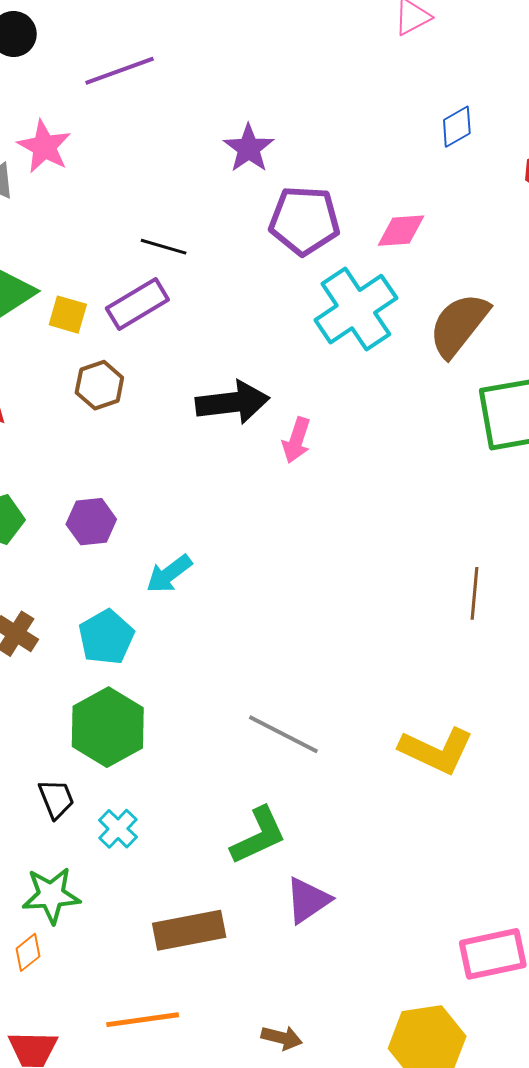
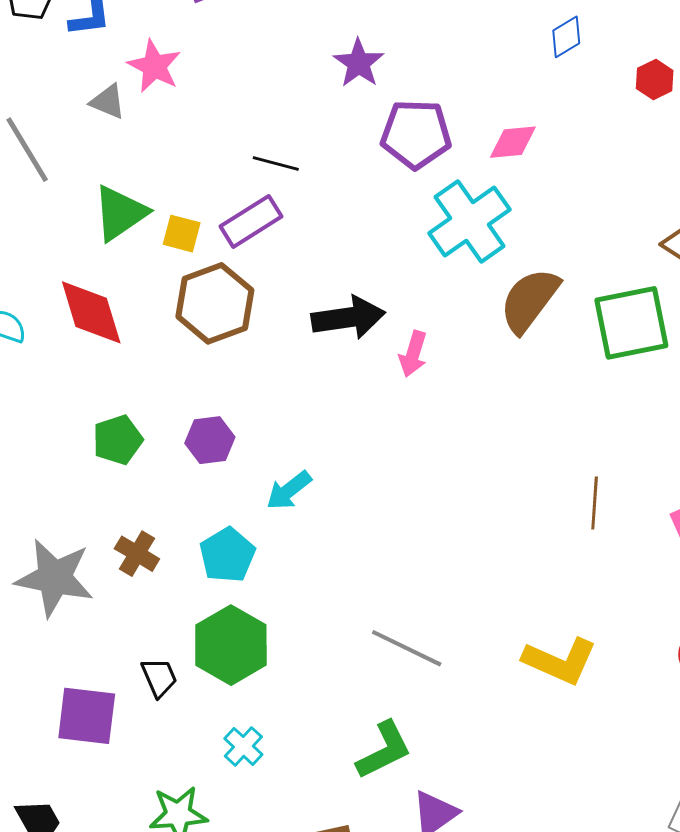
brown semicircle: (459, 325) -> (529, 300), moved
brown hexagon: (99, 385) -> (215, 303), size x1.6
black trapezoid: (56, 799) -> (159, 677), moved

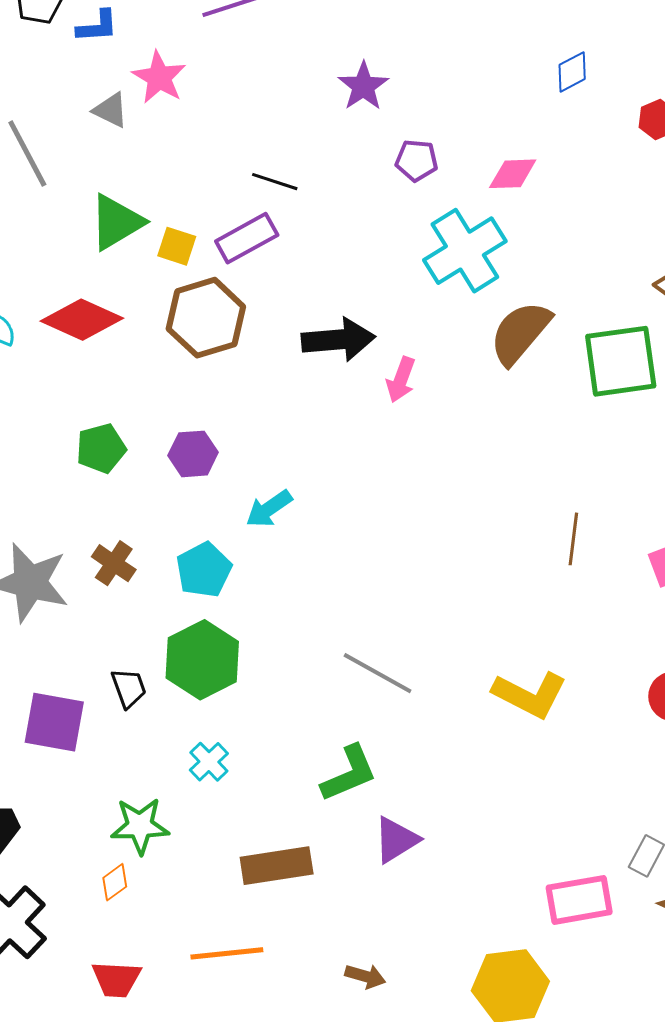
purple pentagon: (416, 134) -> (416, 160), size x0.6
red diamond: (91, 312) -> (82, 320), turned -52

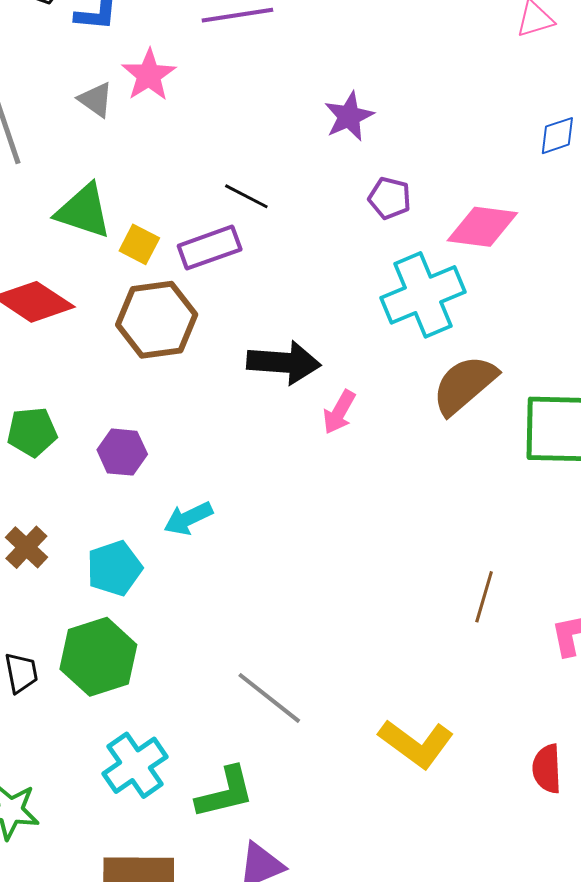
pink diamond: (513, 174) -> (482, 227), size x1.4
green triangle: (116, 222) -> (84, 211), turned 40
cyan cross: (209, 762) -> (135, 765), moved, size x1.6

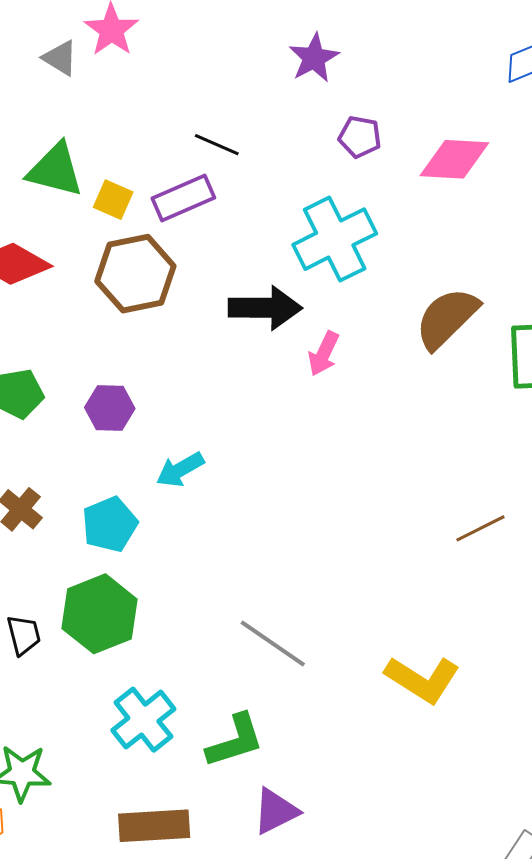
cyan cross: (423, 295) -> (335, 239), moved
brown line: (484, 597) -> (480, 528), turned 51

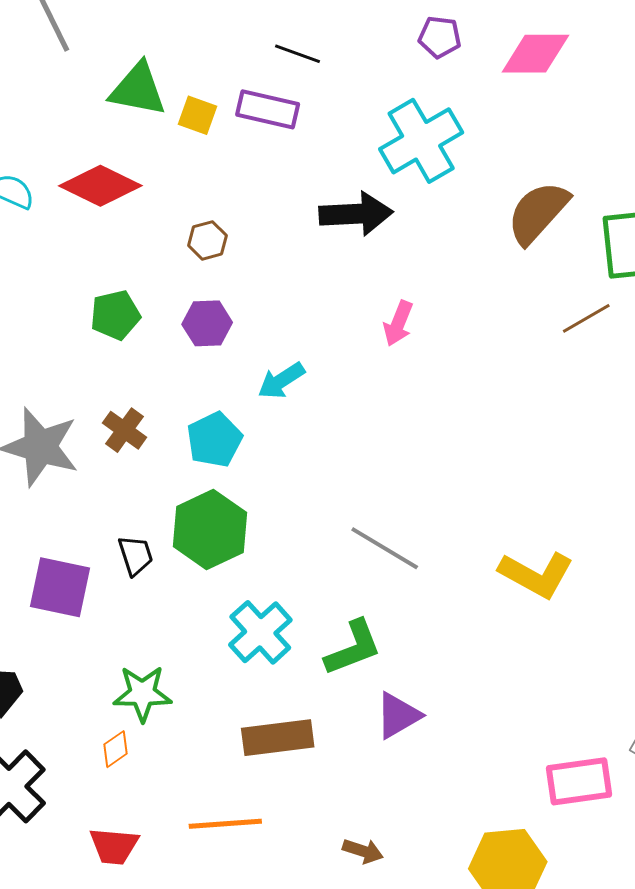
purple rectangle: (183, 198) -> (268, 109), turned 40
brown hexagon: (135, 274) -> (207, 240), moved, size x0.5
pink arrow: (324, 354) -> (398, 323), moved
brown line: (480, 528) -> (586, 318), moved

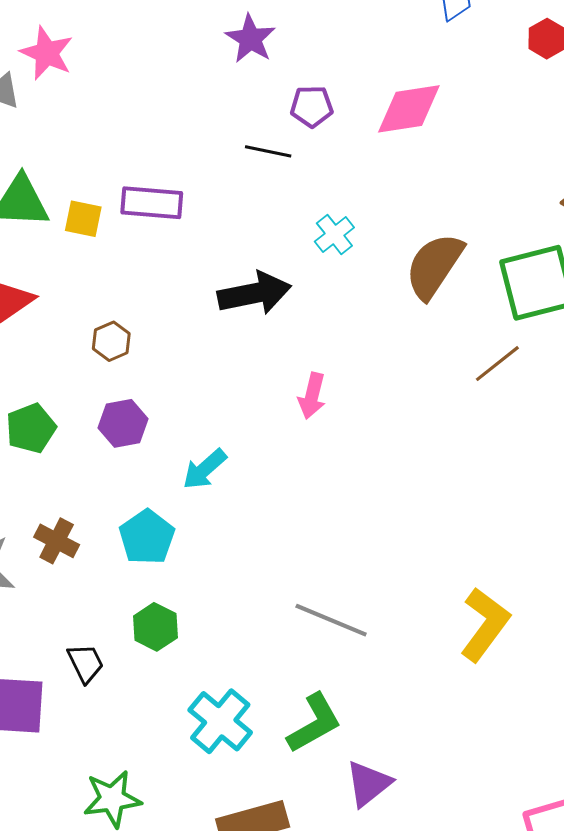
black line: (297, 54) -> (268, 151), moved
cyan cross: (421, 141) -> (334, 235), moved, size x0.5
green hexagon: (210, 530) -> (155, 627), size x0.6
yellow L-shape: (536, 575) -> (485, 624), turned -74

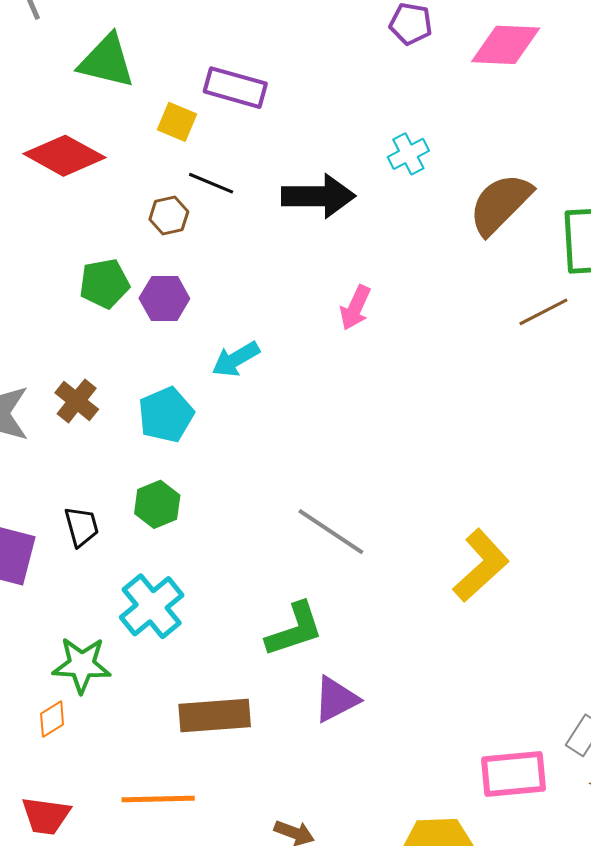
black line: (268, 151) -> (211, 183), moved
yellow square: (83, 219) -> (177, 122), moved
green pentagon: (31, 428) -> (104, 284), moved
cyan cross: (220, 721) -> (152, 606), moved

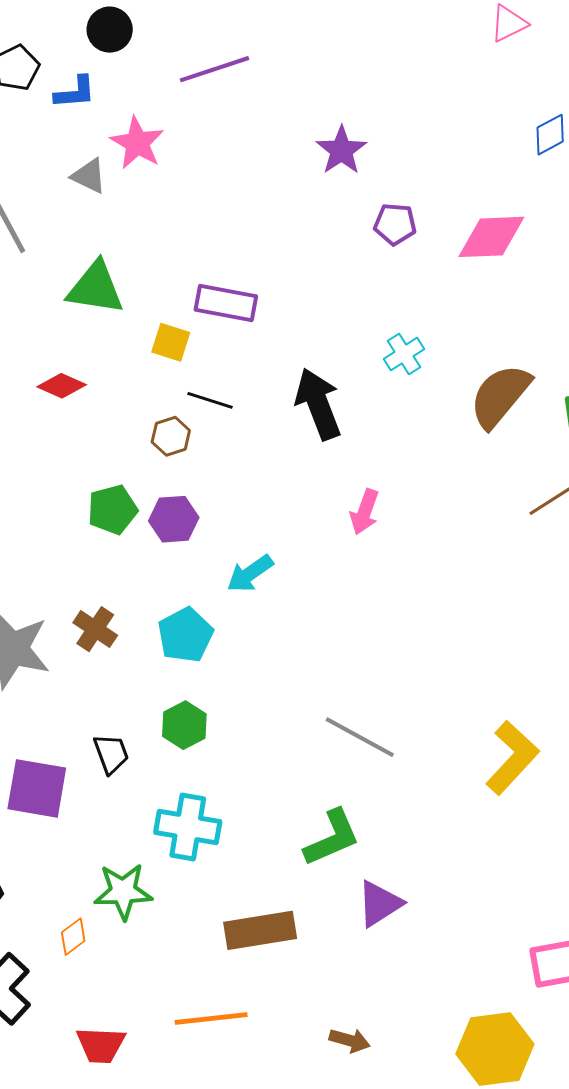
red diamond: (64, 156) -> (62, 386), size x0.6
black arrow: (318, 196) -> (318, 404), turned -106
cyan cross: (152, 606) -> (188, 827), turned -36
orange diamond: (52, 719) -> (73, 937), moved

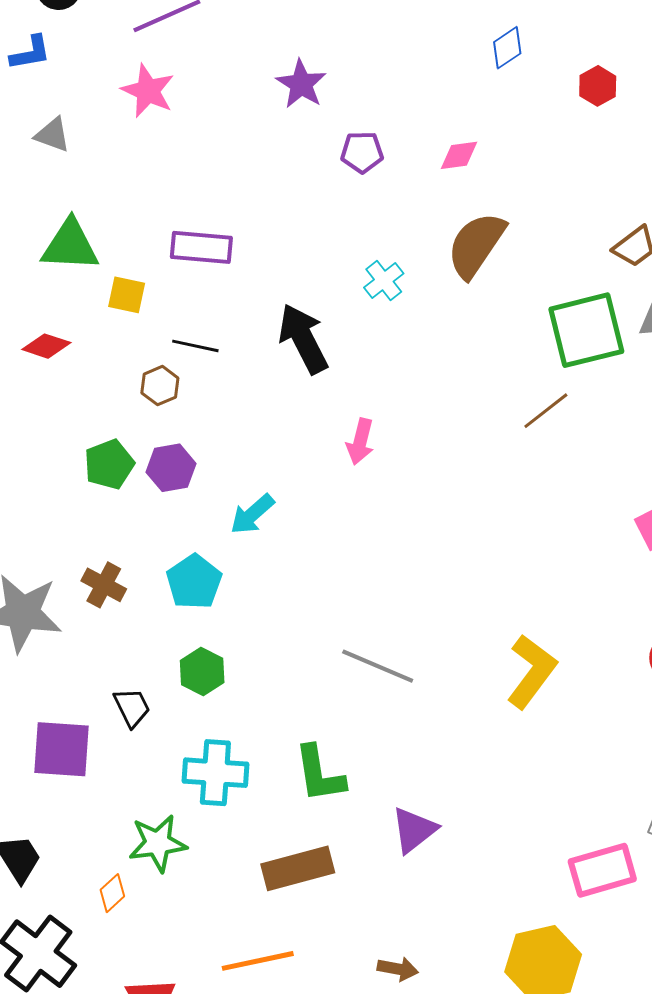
pink star: (137, 143) -> (148, 91), moved
pink diamond: (491, 237) -> (459, 155), size x0.6
yellow square: (171, 342) -> (127, 295), moved
brown semicircle: (500, 396) -> (476, 245), moved
green L-shape: (332, 838) -> (319, 774), moved, turned 110

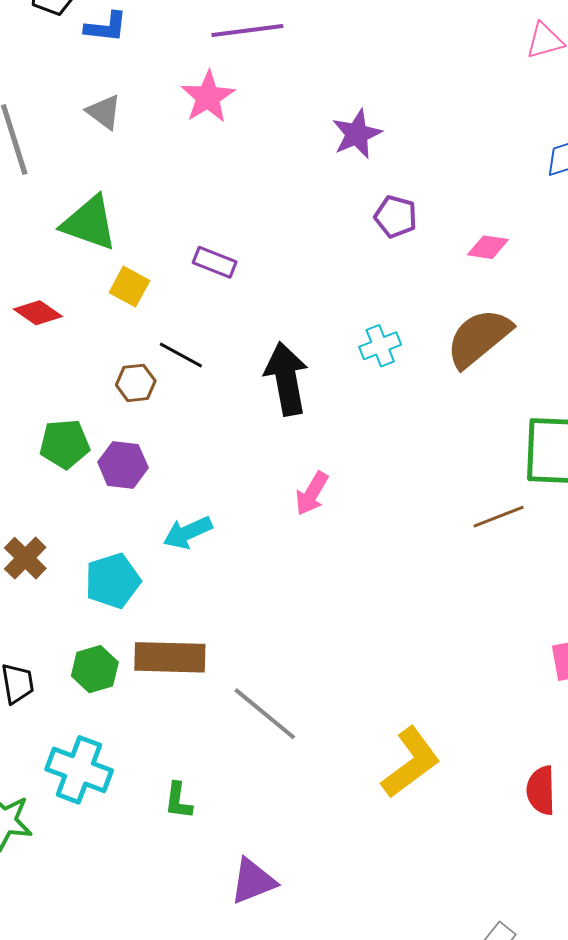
purple rectangle: (201, 247) -> (215, 262), size x0.7
green L-shape: (319, 774) -> (178, 801), size x0.6
brown rectangle: (298, 868) -> (170, 657), moved

